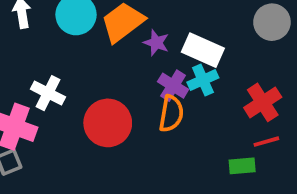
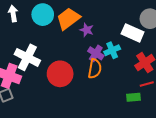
white rectangle: (203, 50) -> (133, 33), moved
white cross: (48, 93) -> (27, 57), size x1.4

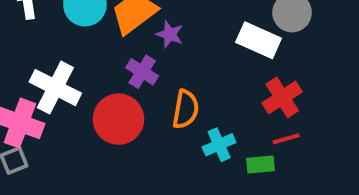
cyan cross: (112, 50) -> (219, 145), moved
purple cross: (96, 53) -> (142, 72), moved

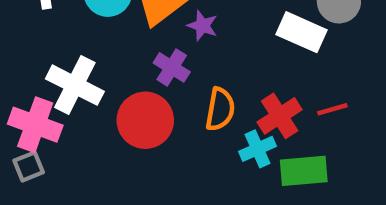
red cross: (282, 97) -> (280, 116), moved
red line: (286, 139) -> (332, 109), moved
green rectangle: (260, 164) -> (304, 171), size x1.5

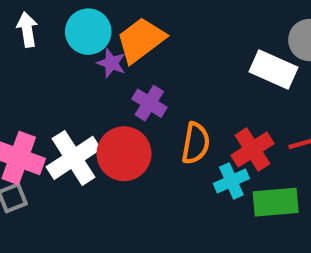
purple star: (202, 26) -> (111, 63), moved
white cross: (75, 85) -> (73, 158), moved, turned 30

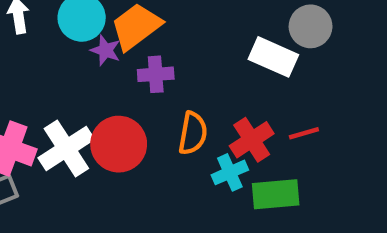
purple cross: (149, 103) -> (156, 74), moved, turned -36

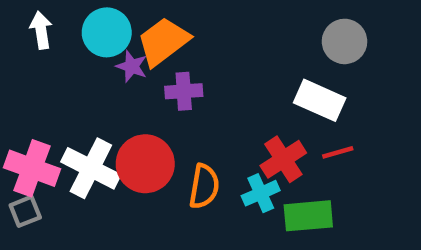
white rectangle: (273, 57) -> (320, 100), moved
orange semicircle: (193, 133) -> (204, 186), moved
white cross: (66, 148) -> (91, 168), turned -30

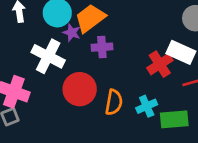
red cross: (283, 159) -> (160, 64), moved
white cross: (91, 168) -> (48, 56), moved

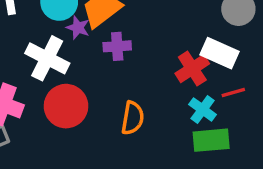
red circle: (80, 89) -> (66, 106), moved
cyan cross: (147, 106) -> (203, 110), moved, turned -30

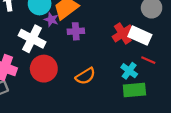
red cross: (192, 69) -> (123, 33), moved
red line: (233, 92) -> (148, 60), turned 40
orange semicircle: (133, 118) -> (85, 76), turned 48

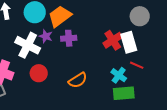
purple star: (51, 20) -> (46, 36), moved
white rectangle: (140, 36) -> (129, 42), turned 50
red circle: (44, 69) -> (39, 73), size x0.7

